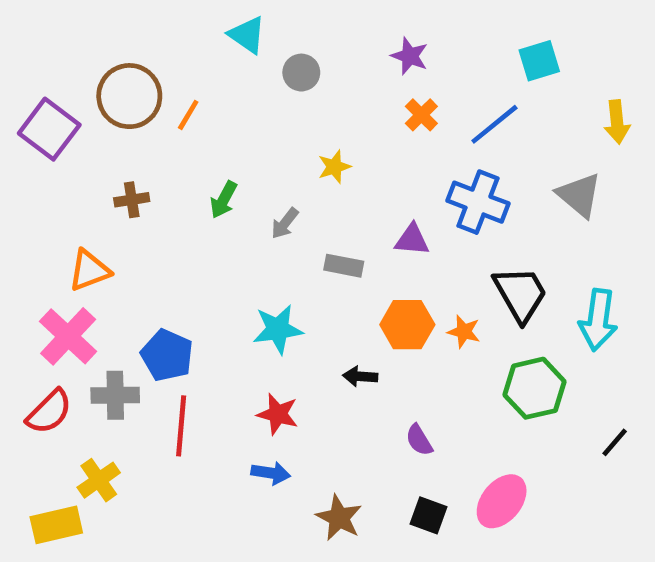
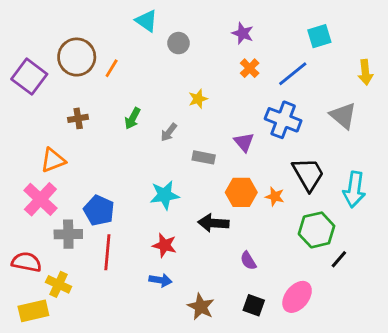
purple triangle: (412, 240) -> (244, 142), turned 45
black arrow: (360, 376) -> (213, 223), size x1.5
red semicircle: (49, 412) -> (26, 262), moved, turned -124
black line: (615, 442) -> (339, 259), moved
yellow cross: (99, 480) -> (59, 284), turned -30

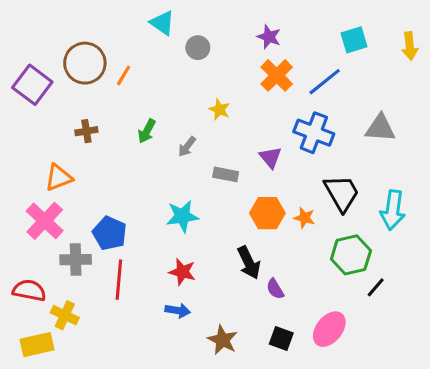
orange cross: (250, 68) -> (277, 75), size x1.5
yellow arrow: (365, 72) -> (410, 46), moved
yellow star: (198, 99) -> (219, 109), turned -30
gray triangle: (343, 116) -> (380, 128), turned -36
black arrow: (213, 223) -> (249, 263), moved, turned -120

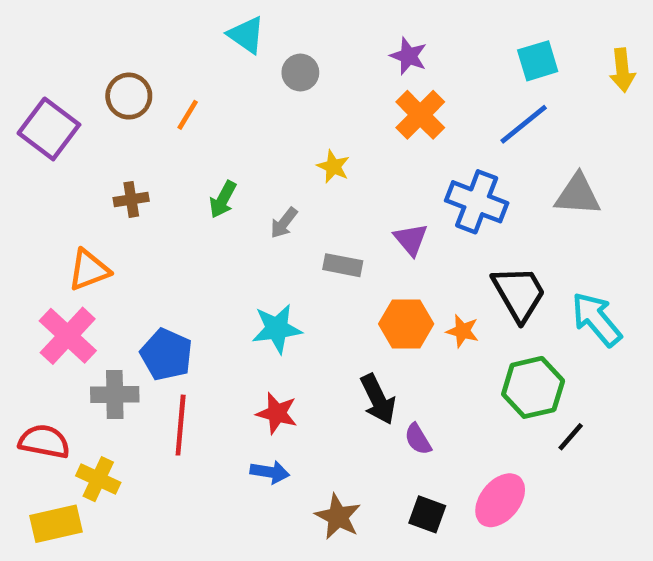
brown circle: (85, 63) -> (129, 96), size x0.7
blue line: (325, 82) -> (524, 124), moved
cyan arrow: (393, 210) -> (596, 319), turned 132

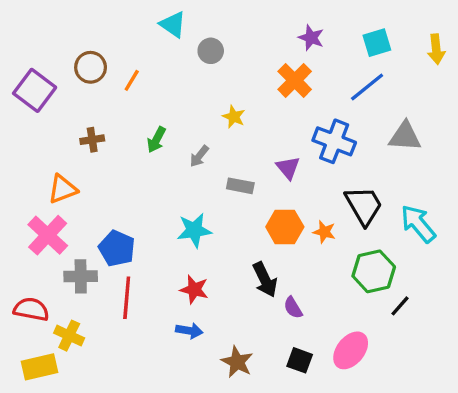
purple star: (408, 56) -> (311, 38), moved

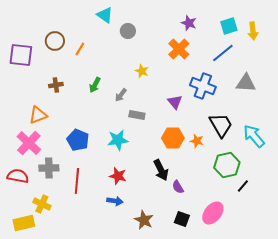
yellow arrow: (436, 49) -> (253, 31), moved
purple square: (35, 90) -> (21, 55), turned -30
gray rectangle: (240, 186) -> (137, 115), moved
blue pentagon: (117, 248) -> (78, 140), moved
red semicircle: (31, 309) -> (18, 176), moved

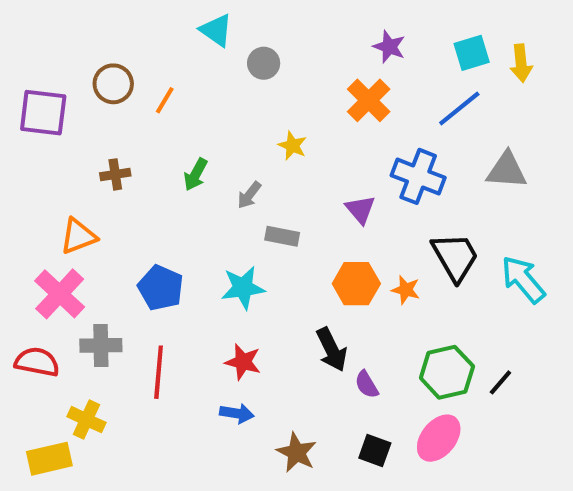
green hexagon: (227, 165) -> (447, 372), moved

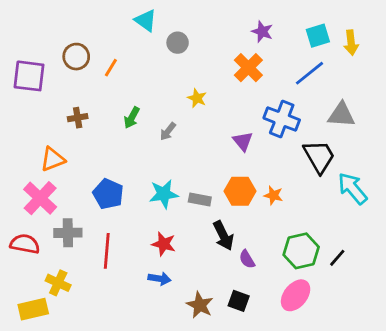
gray rectangle: (282, 236) -> (200, 200), moved
black trapezoid: (455, 257) -> (319, 156), moved
black square: (375, 450) -> (239, 301), moved

